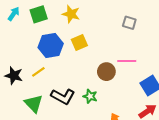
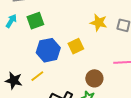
yellow star: (71, 14) -> (99, 23), moved
brown circle: (106, 72) -> (94, 78), moved

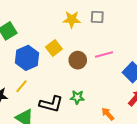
brown circle: (94, 78) -> (78, 60), moved

